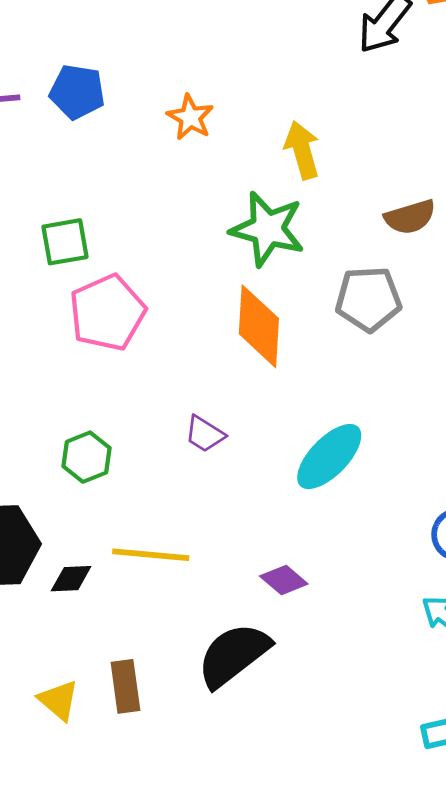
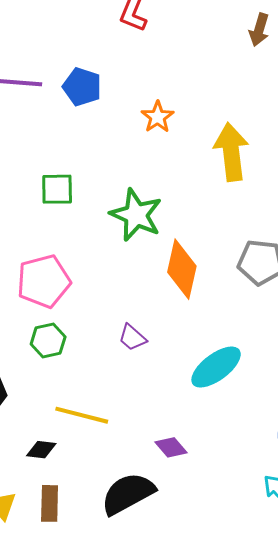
yellow arrow: (302, 150) -> (231, 152), size x1.4
green star: (268, 229) -> (136, 215), moved
pink pentagon: (107, 313) -> (44, 281), moved
black diamond: (71, 579) -> (41, 450), moved

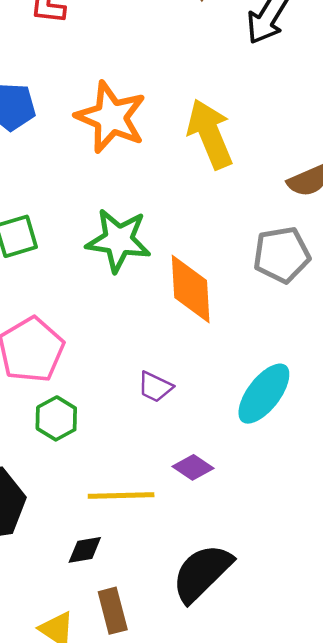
orange star: (158, 117) -> (111, 117), size x1.8
purple diamond: (171, 447) -> (193, 467), moved

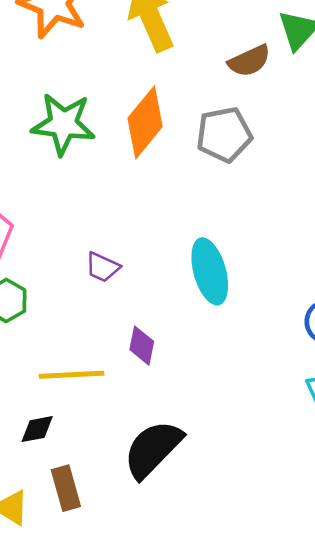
orange diamond: (191, 289) -> (145, 122), moved, turned 44
cyan ellipse: (264, 394) -> (210, 271), turned -52
purple diamond: (193, 467) -> (142, 346), turned 69

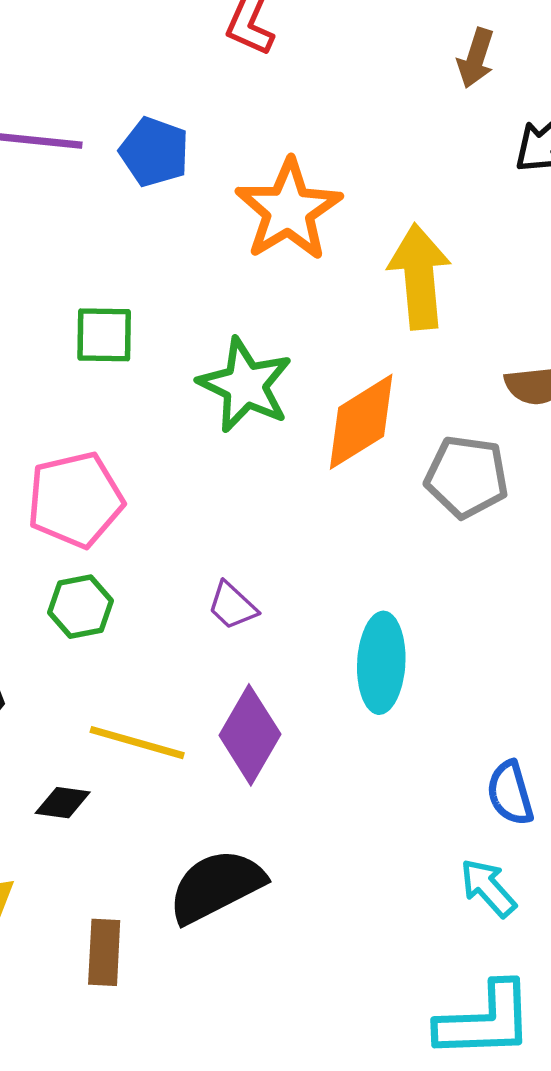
purple diamond: (142, 346) -> (250, 735), size x1.6
brown rectangle: (66, 488) -> (104, 952), moved

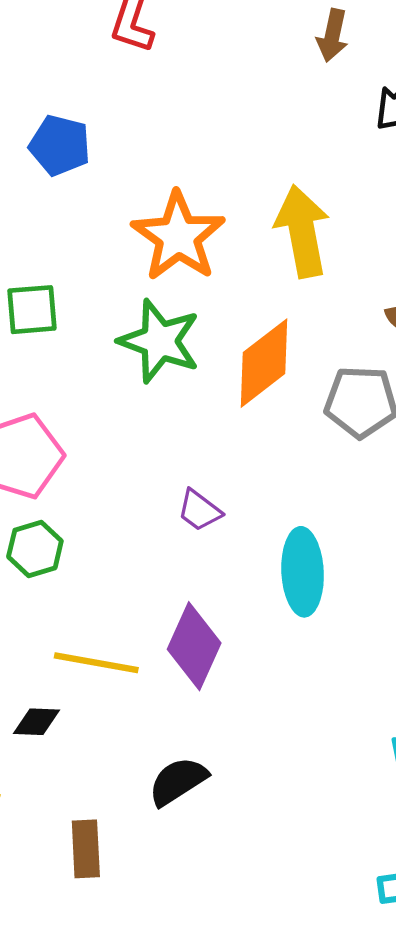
orange star: (289, 210) -> (178, 236), moved
purple trapezoid: (232, 606) -> (199, 510), moved
black semicircle: (216, 886) -> (178, 781), size x0.7

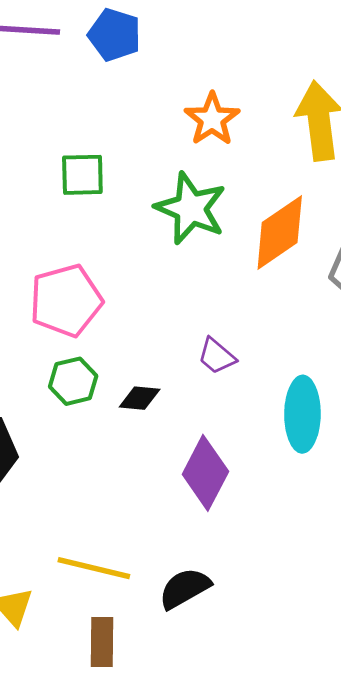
orange star: (178, 236) -> (212, 119), size x0.7
yellow line: (96, 663) -> (94, 568), moved
black diamond: (37, 722) -> (140, 398), moved

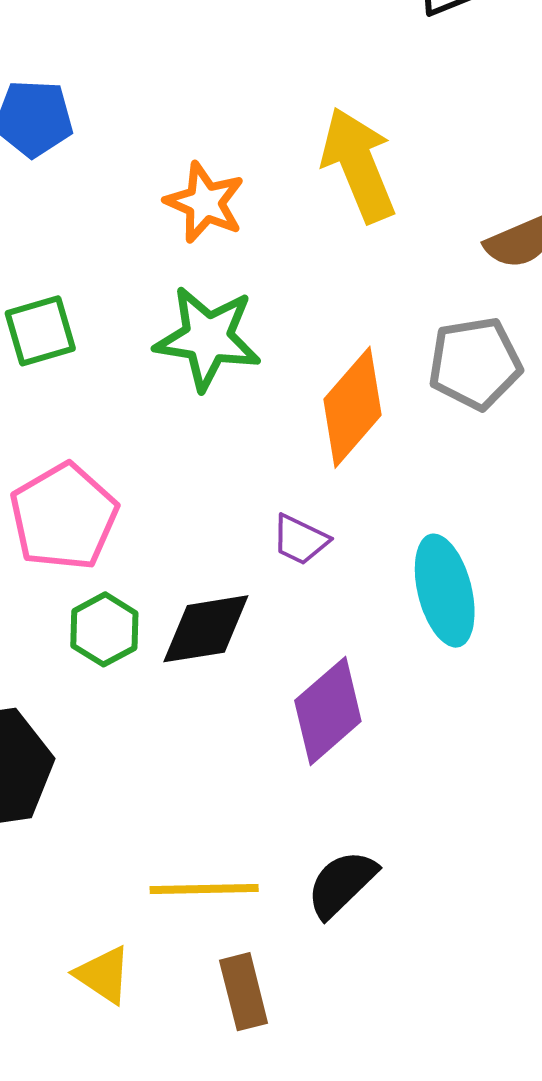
orange diamond: (280, 232) -> (352, 407), moved
black diamond: (140, 398) -> (206, 629), size x1.6
purple diamond: (205, 473) -> (328, 711), turned 36

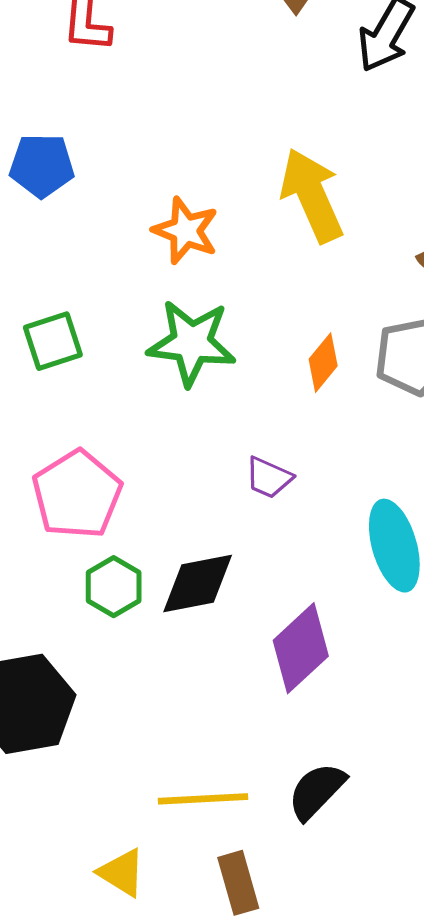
orange diamond: (352, 407) -> (323, 363), moved, size x0.6
purple trapezoid: (300, 540) -> (269, 478), moved

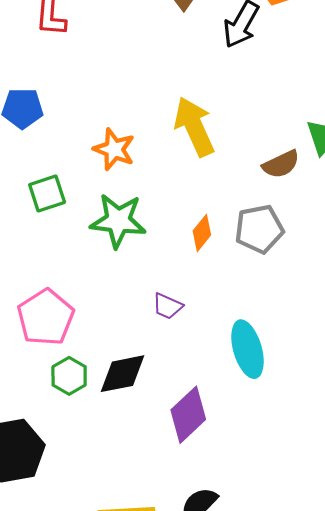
green square: (53, 341) -> (47, 193), moved

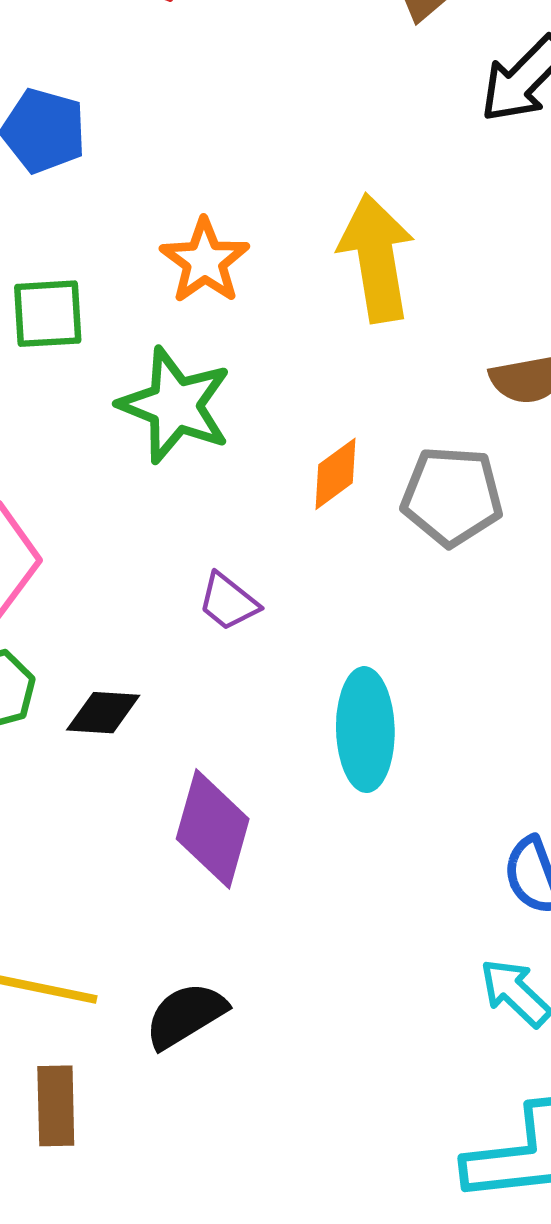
black diamond: (122, 374) -> (103, 713), size x0.7
purple diamond: (188, 415) -> (213, 829), turned -46

